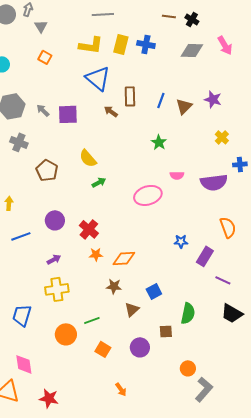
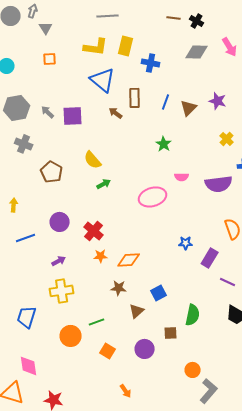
blue cross: (146, 44) -> (151, 63), moved
orange square: (45, 57) -> (50, 59), turned -32

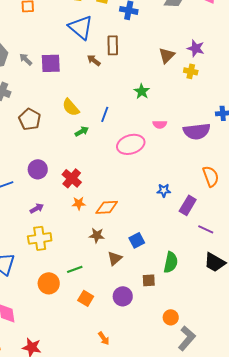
blue line: (166, 102) -> (105, 114), moved
yellow cross: (227, 139) -> (191, 71), moved, turned -32

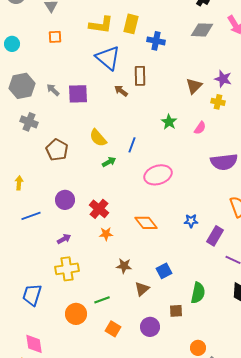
pink semicircle: (160, 124) -> (200, 128), moved, turned -56
orange diamond: (107, 207) -> (146, 223), moved, turned 55

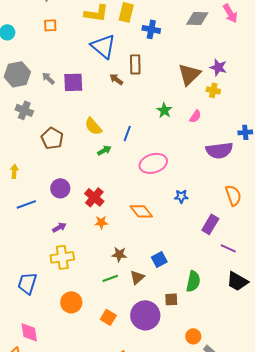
brown triangle: (194, 86) -> (189, 74), size x1.4
blue star: (191, 221) -> (181, 196), moved
green line: (102, 300) -> (110, 278), moved
purple circle: (150, 327) -> (145, 315), size x1.5

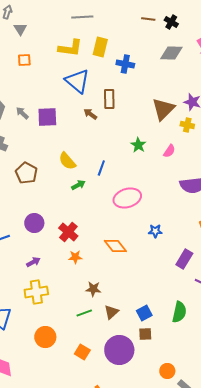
blue square: (159, 259) -> (144, 313), moved
green semicircle: (193, 281) -> (179, 312), moved

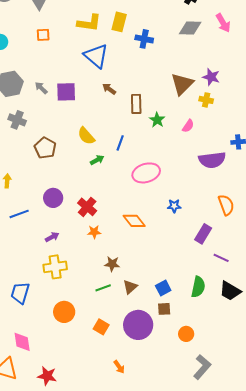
brown rectangle: (109, 99) -> (136, 104), moved
orange circle: (167, 371) -> (186, 334), moved

